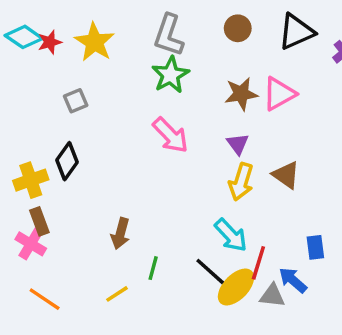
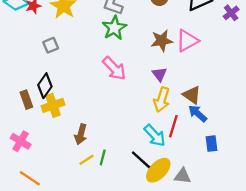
yellow cross: (31, 180) -> (53, 105), moved
brown rectangle: (39, 221) -> (26, 100), moved
red line: (258, 263) -> (173, 126), moved
blue arrow: (293, 280) -> (198, 113), moved
yellow line: (117, 294) -> (87, 160), moved

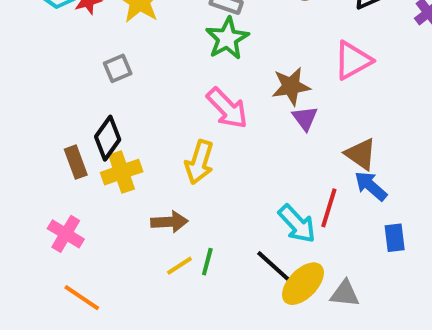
brown star: (162, 41) -> (291, 86), moved
yellow arrow: (162, 100) -> (199, 162), moved
brown arrow: (81, 134) -> (169, 222), turned -108

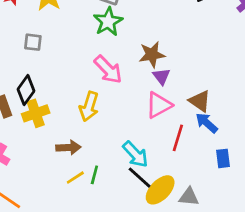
pink triangle: (353, 60) -> (159, 105), moved
gray square: (118, 68) -> (33, 42), turned 30
cyan arrow: (297, 224) -> (135, 154), moved

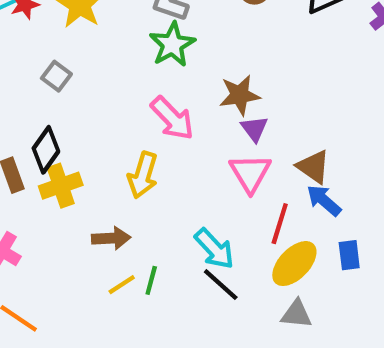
gray square: (33, 42) -> (56, 76), turned 30
pink triangle: (159, 105) -> (250, 173), turned -32
yellow ellipse: (160, 190) -> (294, 264), moved

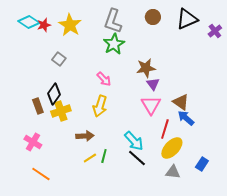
pink arrow: (172, 118) -> (104, 79), moved, size x0.7
blue rectangle: (349, 255) -> (202, 164), moved, turned 40

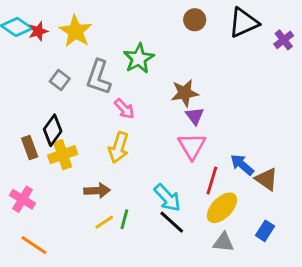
gray L-shape: (113, 21) -> (99, 77), moved
brown triangle: (181, 102) -> (266, 179), moved

